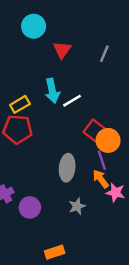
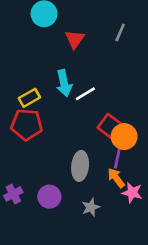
gray line: (104, 54) -> (120, 32), moved
purple line: (102, 160) -> (117, 158), turned 30
purple circle: (30, 207) -> (49, 197), moved

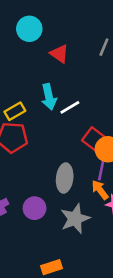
red triangle: (75, 39) -> (59, 54), turned -30
gray star: (91, 207) -> (75, 219), size x1.6

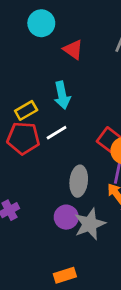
white line: (70, 107) -> (57, 133), moved
purple circle: (35, 208) -> (66, 217), moved

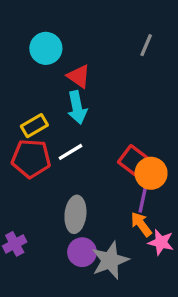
cyan circle: (41, 23) -> (46, 48), moved
red triangle: (73, 50) -> (79, 76), moved
gray ellipse: (79, 181) -> (75, 214), moved

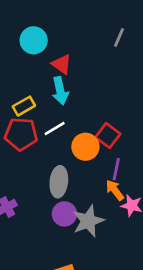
orange circle: (151, 173) -> (85, 147), moved

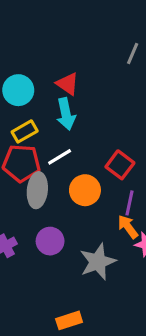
cyan circle: (34, 40) -> (18, 90), moved
orange circle: (85, 147) -> (85, 190), moved
gray ellipse: (59, 182) -> (37, 190), moved
purple circle: (64, 214) -> (50, 241), moved

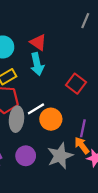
white line: (60, 157) -> (36, 109), moved
red square: (120, 165) -> (76, 84), moved
gray star: (98, 262) -> (60, 156), moved

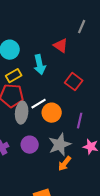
red triangle: (38, 42) -> (61, 46), moved
orange arrow: (82, 145) -> (65, 164), moved, turned -105

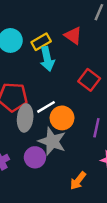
yellow rectangle: (14, 76) -> (41, 42), moved
gray star: (60, 145) -> (52, 141), moved, turned -30

